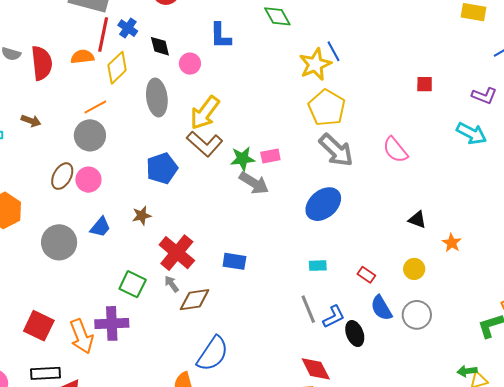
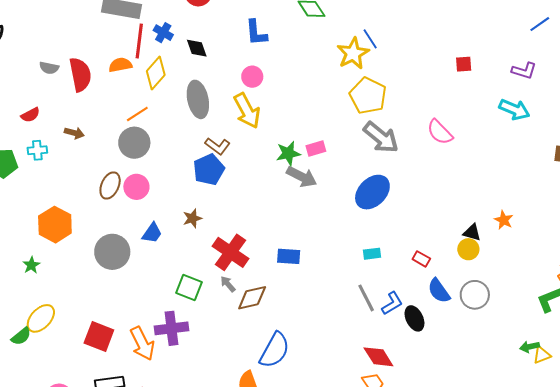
pink circle: (190, 64) -> (252, 77), moved
yellow arrow: (205, 113) -> (247, 111), turned -60
brown L-shape: (205, 144) -> (218, 146), moved, size x0.7
black triangle: (417, 220) -> (472, 233), moved

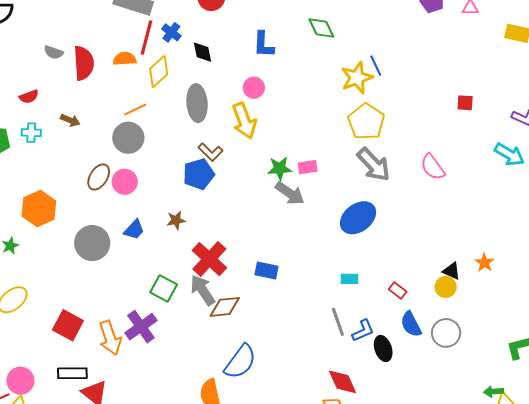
gray arrow: (228, 284) -> (203, 290), size x1.8
purple cross: (171, 328) -> (141, 327), turned -36

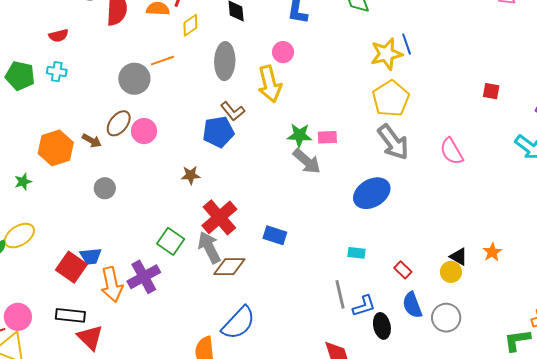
yellow diamond: (159, 71) -> (190, 25), size x0.7
brown arrow: (70, 120) -> (92, 141), moved
gray circle: (128, 138) -> (134, 79), moved
blue trapezoid: (134, 230) -> (91, 256), moved, turned 35
gray circle: (92, 243) -> (105, 188), size x0.6

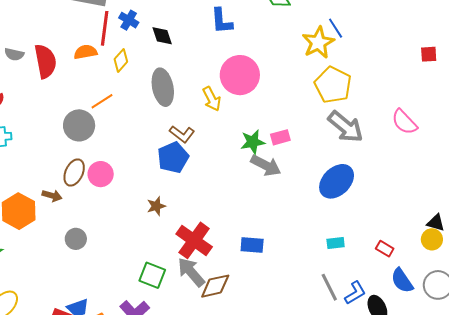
pink circle: (283, 52) -> (240, 75), moved, size x1.8
yellow arrow: (270, 84) -> (212, 99), size x0.7

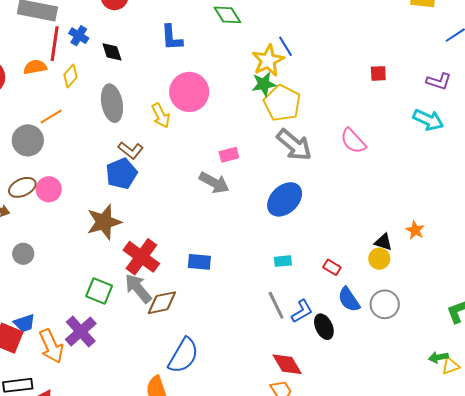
green star: (253, 142) -> (264, 84), moved
brown ellipse: (74, 173) -> (22, 187), turned 40
brown star: (156, 206) -> (104, 222), size x1.8

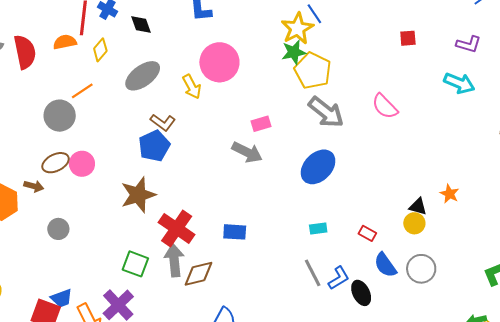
gray ellipse: (112, 103) -> (143, 76), turned 66
gray arrow: (138, 288) -> (174, 260), turned 36

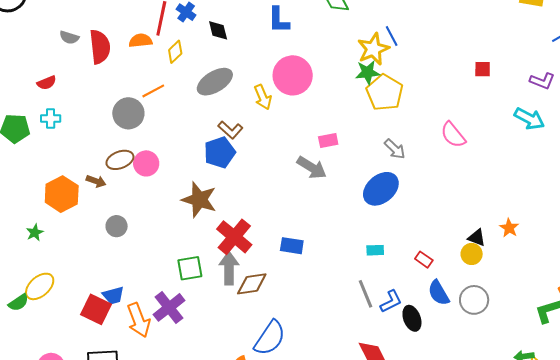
gray arrow: (326, 112) -> (395, 149), moved, size x0.6
brown star: (138, 195) -> (199, 200), turned 30
green square: (135, 264) -> (190, 268), turned -36

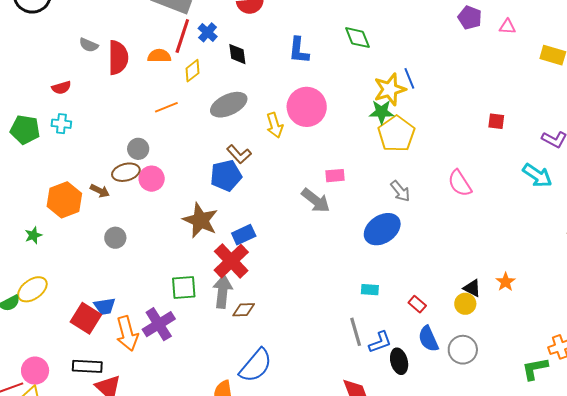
gray circle: (128, 113) -> (138, 149), moved, size x0.7
blue rectangle: (292, 246) -> (244, 235), moved, turned -40
brown diamond: (252, 284) -> (244, 310), size x0.7

